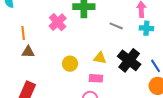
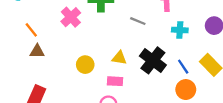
cyan cross: (146, 28) -> (180, 30), moved
orange line: (23, 33) -> (31, 30), turned -32

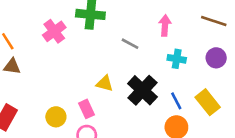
yellow circle: (85, 65) -> (56, 117), moved
pink rectangle: (115, 81) -> (86, 109), moved, turned 56

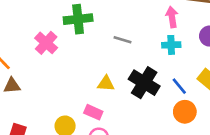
pink arrow: (165, 25) -> (172, 17), moved
pink rectangle: (86, 109) -> (93, 112), turned -30

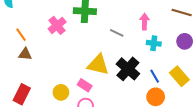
pink arrow: (172, 17) -> (145, 22), moved
yellow triangle: (106, 84) -> (98, 65), size x1.6

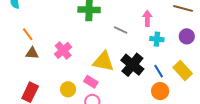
pink cross: (57, 25) -> (63, 50), moved

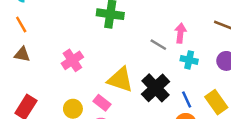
gray line: (121, 30) -> (158, 45), moved
orange line: (28, 34) -> (21, 25), moved
brown triangle: (32, 53) -> (22, 54), moved

